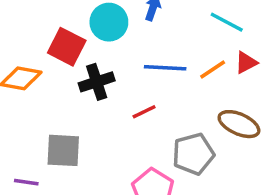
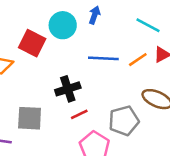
black cross: (97, 82) -> (68, 89), moved
red line: (144, 112) -> (79, 114), moved

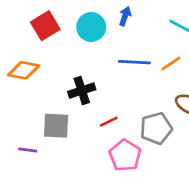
red square: (32, 43) -> (45, 26), moved, turned 32
black cross: (68, 89) -> (82, 91), moved

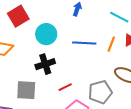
cyan circle: (91, 27) -> (46, 34), moved
orange line: (171, 64) -> (111, 44), turned -35

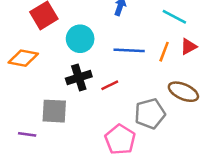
red line: (65, 87) -> (110, 85), moved

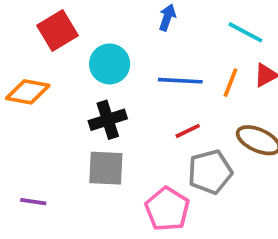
red line: (110, 85) -> (188, 131), moved
gray square: (54, 111) -> (106, 168), moved

